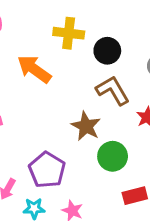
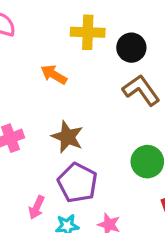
orange arrow: (34, 69) -> (54, 75), size x0.7
brown star: (86, 126) -> (67, 137), moved

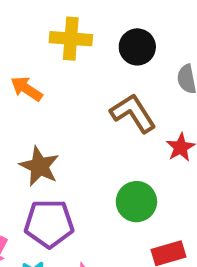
black circle: (131, 48) -> (137, 47), moved
purple pentagon: (77, 183) -> (49, 223), turned -30

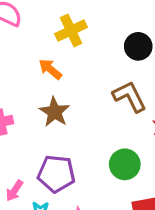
yellow cross: (71, 39) -> (71, 31), moved, turned -36
brown star: (39, 166) -> (55, 112), moved

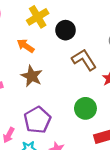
black circle: (138, 46) -> (66, 30), moved
purple pentagon: (56, 174) -> (37, 120), turned -30

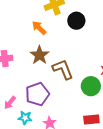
brown L-shape: (84, 60) -> (63, 69), moved
green circle: (85, 108) -> (91, 86), moved

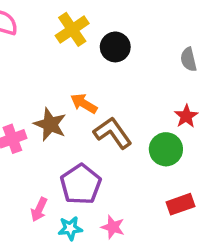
orange arrow: (39, 28) -> (84, 104), moved
brown star: (39, 55) -> (50, 124), moved

